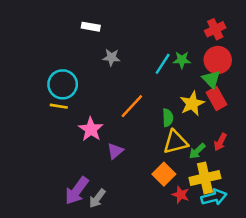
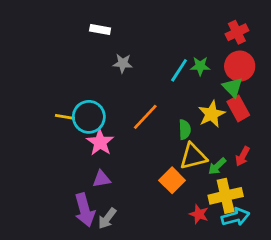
cyan circle: (63, 84) -> (89, 117), moved
purple triangle: (115, 151) -> (102, 179), moved, turned 30
orange square: (164, 174) -> (172, 180), moved
purple arrow: (77, 191) -> (85, 210), turned -52

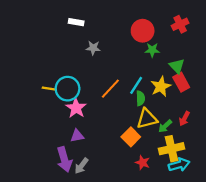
red circle: (240, 66) -> (143, 31), moved
cyan line: (179, 70) -> (136, 85), moved
red star: (199, 214) -> (143, 163), moved

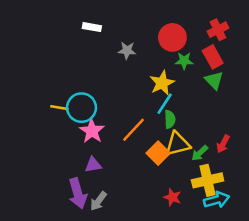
gray star: (93, 48) -> (127, 50), moved
red rectangle: (181, 82) -> (213, 57), moved
yellow star: (161, 86) -> (162, 83), moved
orange line: (110, 89) -> (133, 130), moved
orange square: (131, 137) -> (158, 153), moved

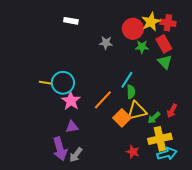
red cross: (218, 30) -> (168, 23), turned 35
gray star: (127, 50) -> (106, 43), moved
yellow star: (162, 83) -> (151, 22), moved

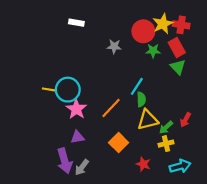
orange square: (122, 118) -> (119, 143), moved
yellow cross: (160, 139) -> (166, 144), moved, size x0.6

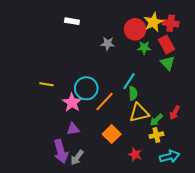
cyan circle: (68, 90) -> (86, 88), moved

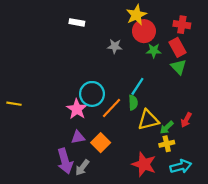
yellow star: (153, 22) -> (136, 15), moved
yellow line: (47, 84) -> (14, 104), moved
green semicircle: (133, 93) -> (133, 103), moved
orange square: (112, 134) -> (101, 143), moved
red star: (135, 154) -> (144, 164), size x1.6

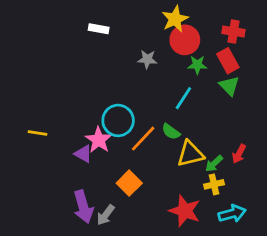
cyan line: (137, 86) -> (183, 98), moved
green semicircle: (133, 103) -> (171, 132), turned 128
yellow line: (14, 104) -> (37, 133), moved
purple triangle: (78, 137) -> (83, 154), moved, turned 40

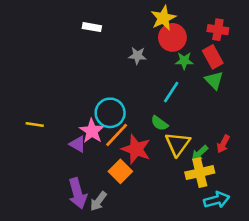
orange line: (143, 139) -> (117, 135), moved
yellow triangle: (190, 154) -> (178, 144), turned -40
yellow cross: (214, 184) -> (200, 173), size x1.5
red star: (185, 211) -> (136, 149), moved

